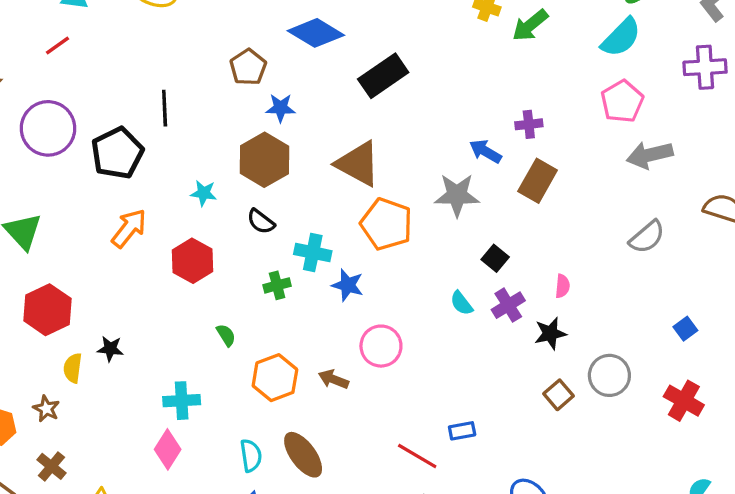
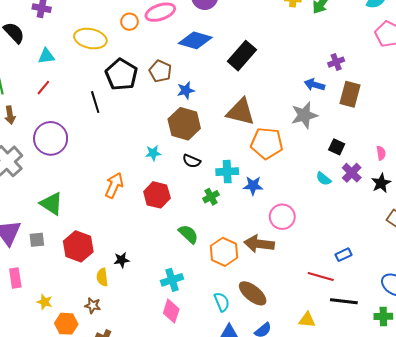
black line: (165, 108) -> (95, 102), moved
black pentagon: (117, 153) -> (121, 75), moved
green semicircle: (226, 335) -> (188, 234), size x1.5
brown arrow: (334, 379) -> (259, 244), size x1.6

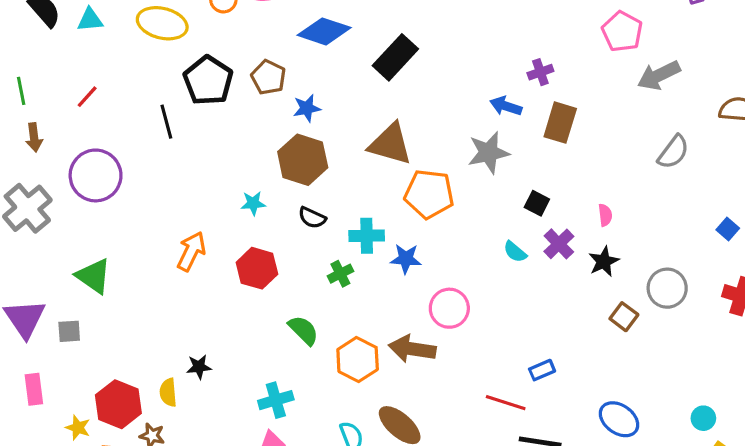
cyan triangle: (46, 56) -> (90, 20), moved
red hexagon: (78, 246) -> (118, 404), moved

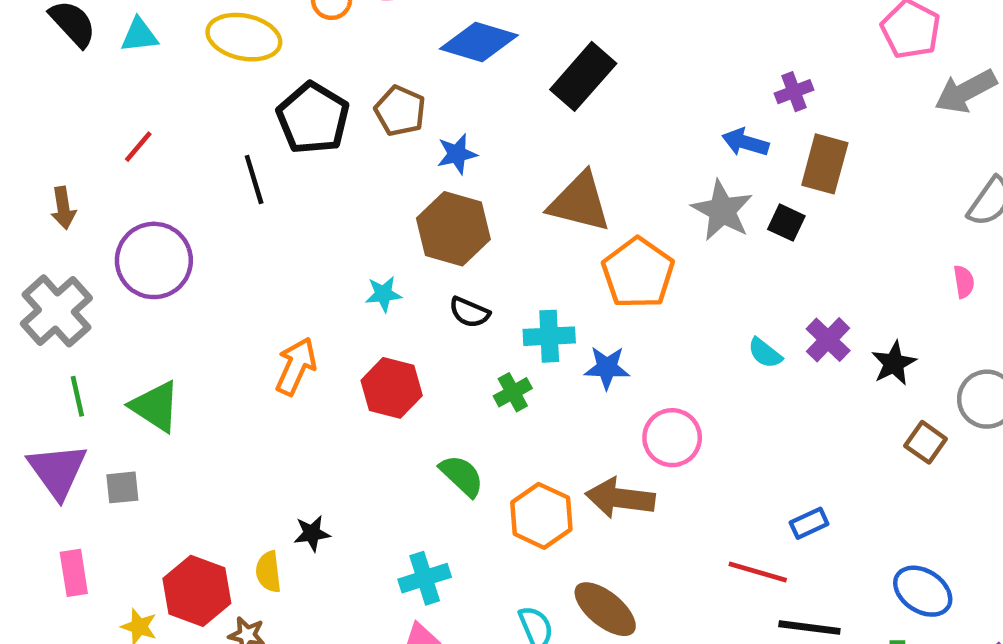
green line: (21, 91) -> (77, 396), moved
gray star: (488, 153) -> (722, 210), turned -30
orange pentagon: (429, 194) -> (638, 273), turned 30
black square: (537, 203) -> (786, 223), moved
pink semicircle: (605, 215) -> (964, 282), moved

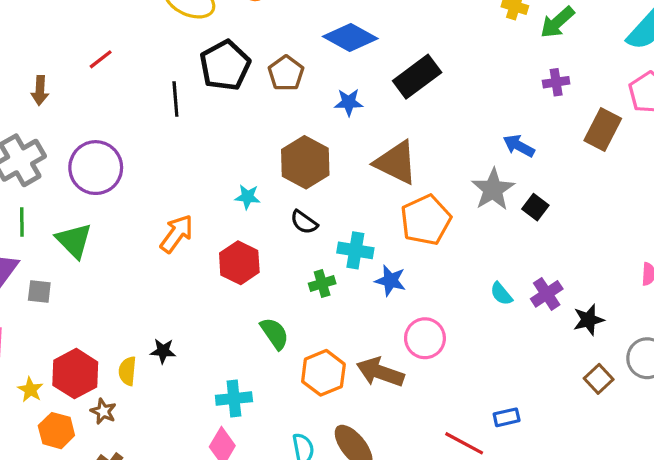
purple cross: (794, 92) -> (556, 82), moved
blue star: (457, 154) -> (349, 102), moved
brown rectangle: (825, 164) -> (603, 130), moved
purple circle: (154, 260) -> (96, 168), moved

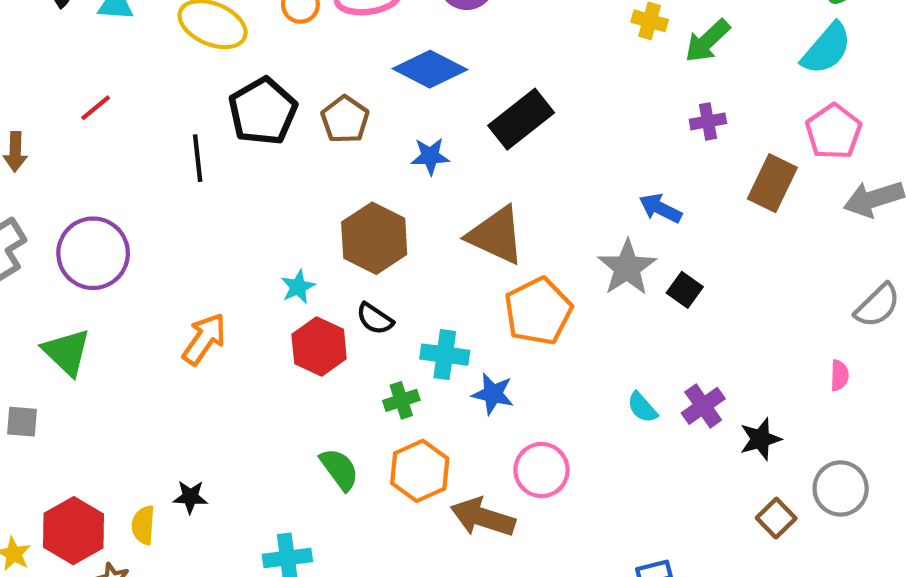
cyan star: (248, 197) -> (298, 287), turned -30
red hexagon: (239, 263) -> (319, 347), moved
orange hexagon: (323, 373) -> (420, 471), moved

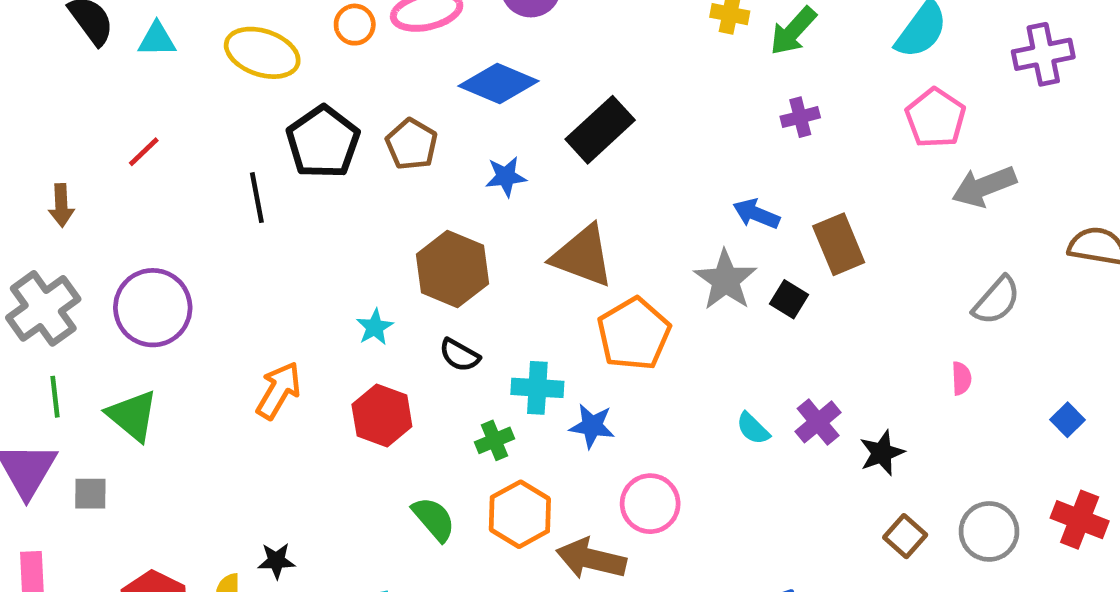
brown rectangle: (772, 183) -> (839, 244), moved, turned -44
red hexagon: (319, 347) -> (382, 416), moved
gray circle: (841, 488) -> (989, 531), moved

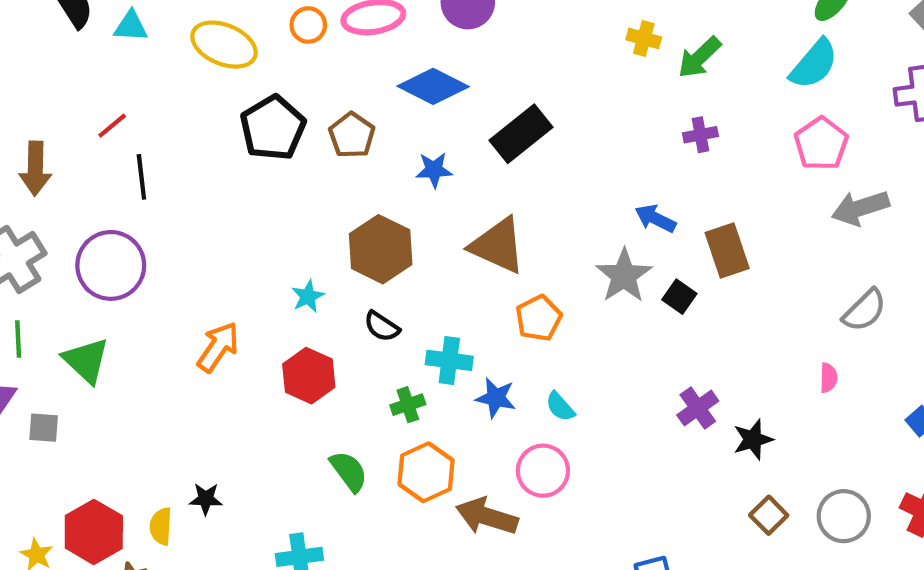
black line: (257, 198) -> (141, 177), moved
brown arrow: (61, 205) -> (35, 168), size x1.4
orange pentagon: (634, 334) -> (539, 318), size x0.7
cyan semicircle: (753, 428) -> (560, 407), moved

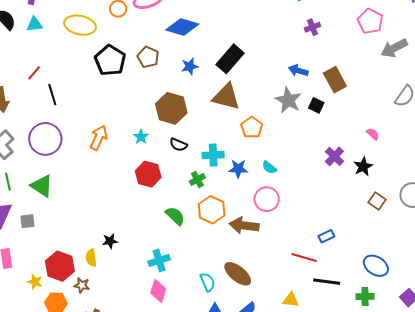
black rectangle: (521, 134) -> (230, 59), moved
orange arrow: (218, 347) -> (99, 138), moved
pink semicircle: (828, 378) -> (373, 134), moved, turned -40

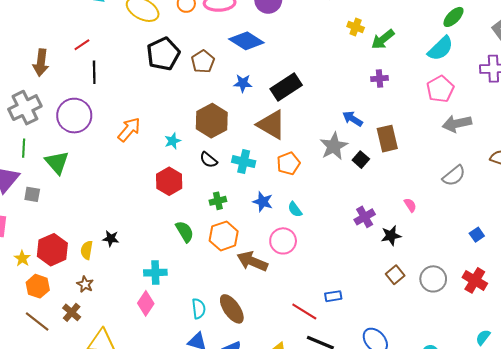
cyan cross: (213, 155) -> (244, 162), moved
brown star: (82, 285) -> (85, 284), moved

